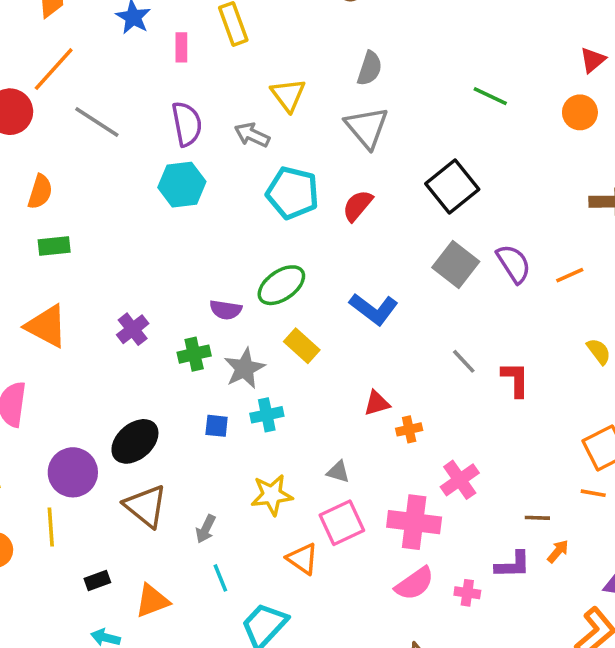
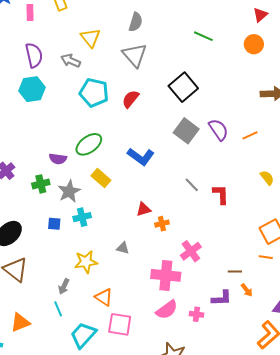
pink square: (342, 523) -> (120, 324), moved, turned 35
gray arrow: (206, 529) -> (64, 286), moved
orange arrow: (558, 551) -> (247, 290), turned 104

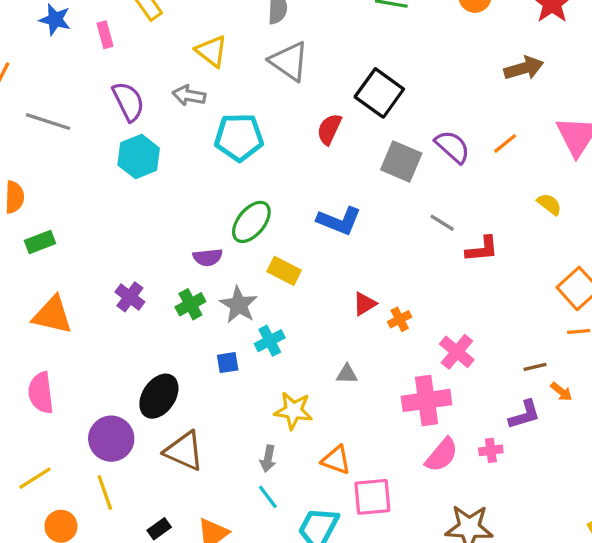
red semicircle: (130, 99) -> (329, 129), moved
gray line: (192, 185) -> (442, 223), moved
red L-shape: (221, 194) -> (482, 249), turned 100
yellow star: (86, 262) -> (293, 411), turned 30

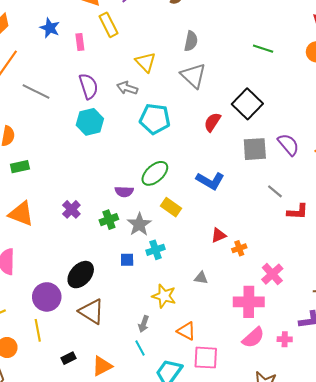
gray square: (401, 162) -> (255, 149), turned -35

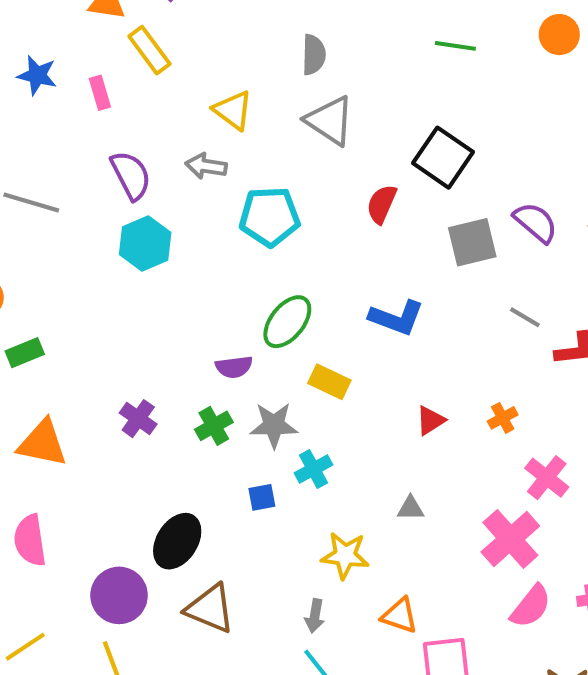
gray star: (139, 224) -> (274, 425), turned -30
orange cross: (239, 248) -> (503, 418), moved
pink cross: (249, 302) -> (510, 539), turned -32

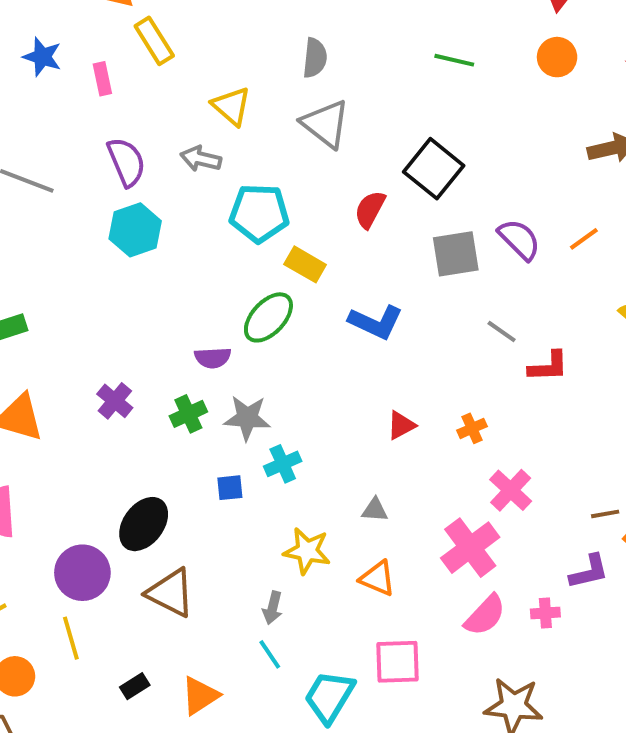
yellow rectangle: (329, 382) -> (305, 264), moved
orange triangle: (400, 616) -> (378, 578), moved

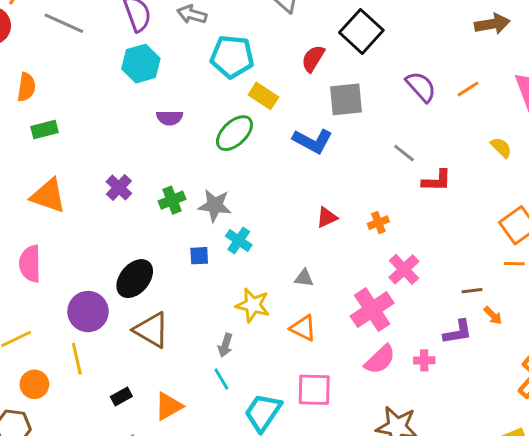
gray square: (456, 254) -> (346, 99), moved
purple semicircle: (213, 358) -> (170, 118), moved
cyan cross: (283, 464) -> (239, 240), turned -35

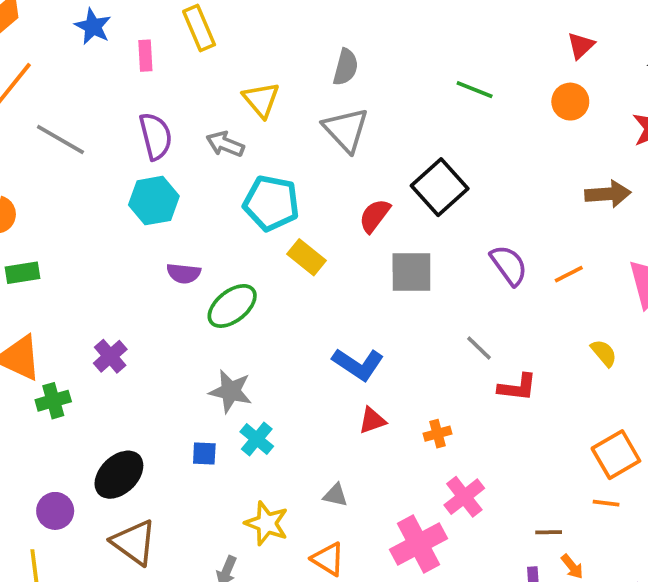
green ellipse: (234, 133) -> (232, 306), moved
blue L-shape: (313, 141) -> (358, 364), moved
green cross: (172, 200) -> (53, 401), moved
purple circle: (88, 312) -> (55, 511), size x0.7

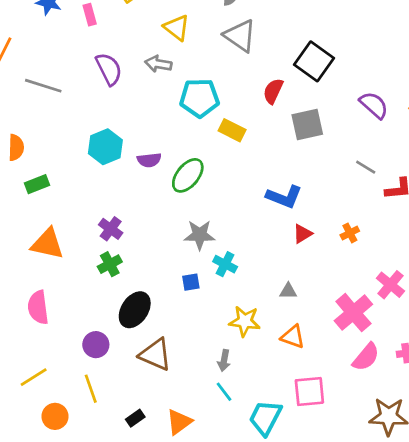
cyan hexagon: (154, 201) -> (105, 147), moved
green cross: (53, 401) -> (110, 264), moved
pink cross: (464, 497) -> (390, 285), moved

